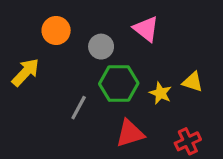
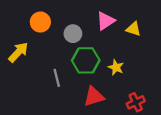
pink triangle: (146, 29) -> (106, 21), turned 48
yellow triangle: (193, 82) -> (133, 29), moved
gray line: (79, 108) -> (57, 78), turned -42

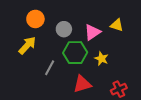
pink triangle: (106, 21) -> (92, 32), moved
yellow arrow: (18, 52) -> (27, 45), moved
gray line: (57, 78) -> (50, 68), turned 42

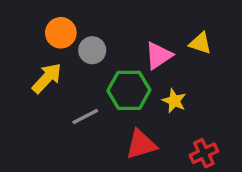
gray circle: (64, 29) -> (92, 50), moved
gray line: (50, 68) -> (85, 117), turned 35

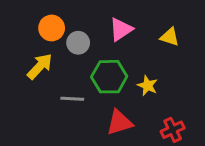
pink triangle: (159, 55) -> (121, 29), moved
gray line: (85, 117) -> (72, 99), turned 30

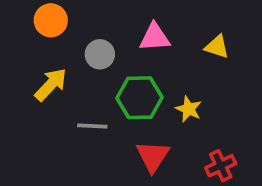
orange circle: (52, 28) -> (51, 20), moved
pink triangle: (121, 29) -> (155, 37), turned 30
red triangle: (119, 122) -> (153, 156), turned -40

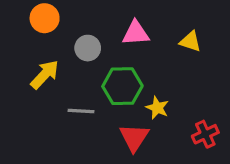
yellow star: (189, 109) -> (157, 108), moved
red cross: (221, 166) -> (205, 134), moved

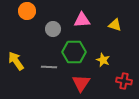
yellow arrow: (45, 75) -> (16, 61), moved, turned -78
yellow star: (157, 108) -> (103, 60), moved
red cross: (205, 134) -> (124, 81), turned 35

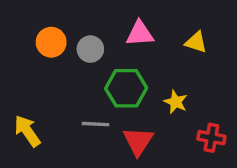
orange circle: (27, 11) -> (51, 42), moved
yellow arrow: (16, 61) -> (27, 131), moved
gray line: (49, 67) -> (95, 124), moved

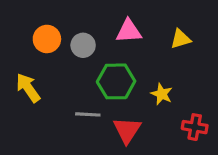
yellow triangle: (196, 42) -> (181, 39), turned -35
yellow arrow: (27, 131) -> (28, 88), moved

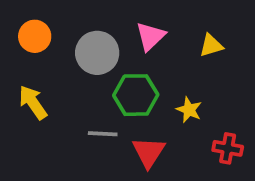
pink triangle: (129, 31) -> (150, 36), turned -40
orange circle: (47, 39) -> (35, 36), moved
gray circle: (83, 45) -> (97, 53), size x1.5

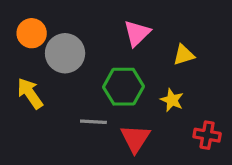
yellow triangle: (211, 45) -> (184, 55), moved
gray circle: (97, 53) -> (65, 53), moved

